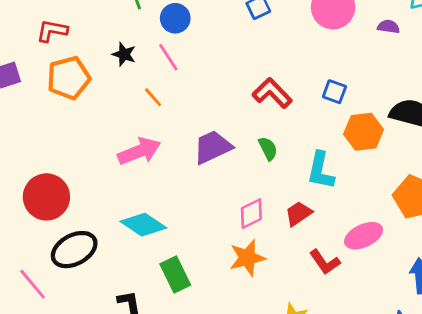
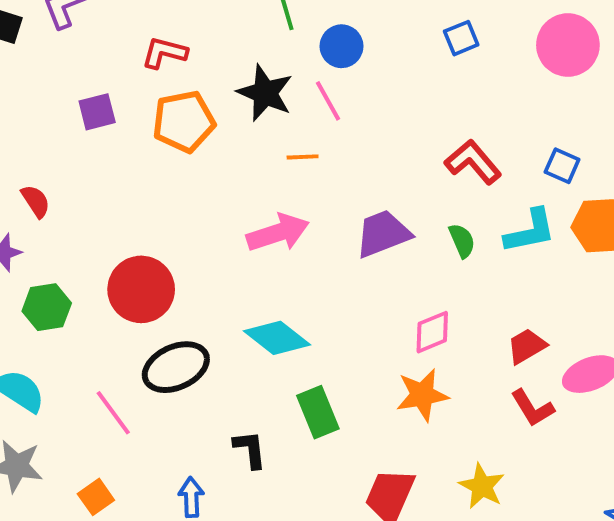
black star: (124, 54) -> (265, 93), size x1.6
orange line: (153, 97) -> (303, 157), turned -55
cyan L-shape: (321, 171) -> (530, 231), moved, turned -117
red trapezoid: (298, 214) -> (527, 346), moved

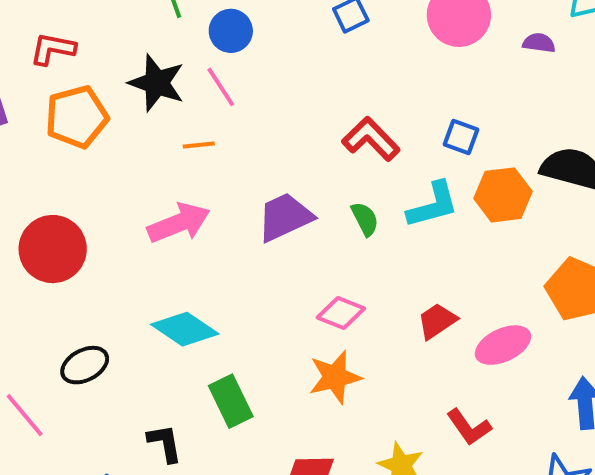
red circle: (141, 289) -> (53, 249), moved
pink diamond: (432, 332) -> (341, 313), turned 48
black ellipse: (176, 367) -> (85, 365), size x0.7
red L-shape: (533, 408) -> (469, 427), moved

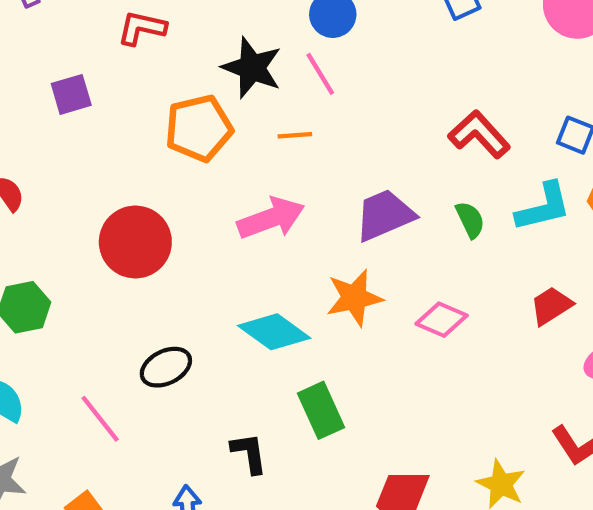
orange pentagon: (77, 117) -> (199, 128), moved
red trapezoid: (437, 321) -> (551, 306), moved
orange star: (335, 377) -> (354, 298), moved

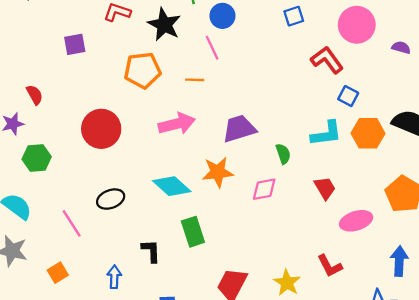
black star: (252, 68) -> (164, 25), moved
red L-shape: (479, 134) -> (327, 60), moved
green semicircle: (470, 220) -> (283, 154), moved
red trapezoid: (551, 306) -> (325, 188), turned 85
pink diamond: (442, 320) -> (264, 189), turned -40

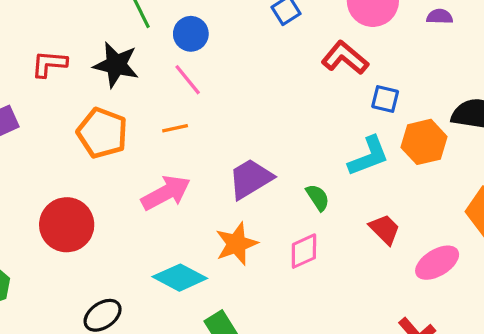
orange pentagon: (143, 70) -> (102, 133), turned -30

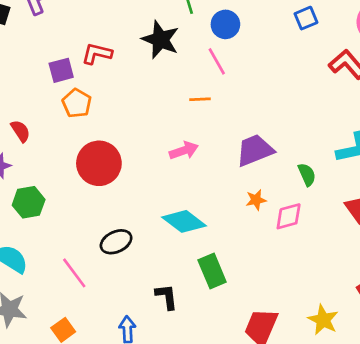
red L-shape: (49, 64) -> (97, 54), moved
orange pentagon: (102, 133) -> (77, 103), moved, size x0.7
pink arrow: (166, 193) -> (184, 151), size x0.7
orange star: (236, 244) -> (256, 200), moved, size x0.6

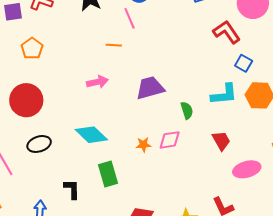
orange pentagon: (77, 103) -> (32, 48), moved
red circle: (99, 163) -> (26, 100), moved
orange star: (256, 200) -> (143, 145), moved

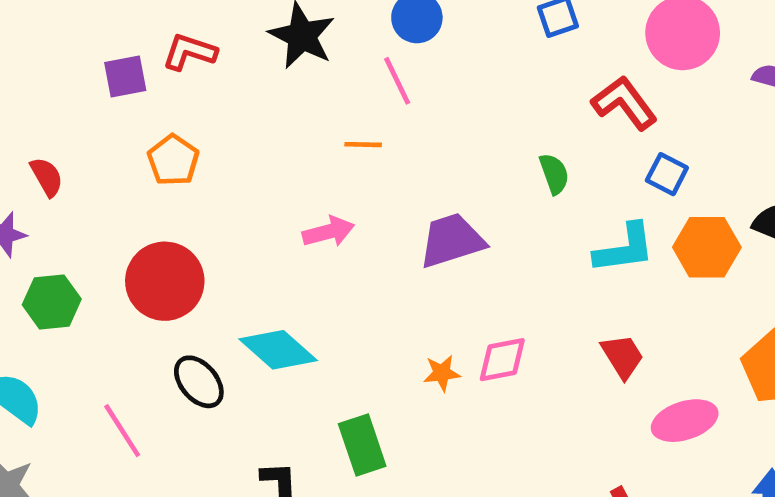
green semicircle: (187, 110) -> (554, 174), moved
cyan diamond: (91, 135) -> (278, 350), moved
black ellipse: (39, 144) -> (199, 382), turned 70

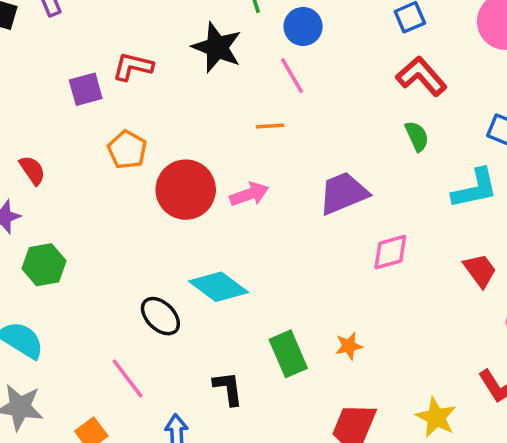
red L-shape: (624, 103) -> (421, 76), moved
red circle: (165, 281) -> (186, 190), moved
pink diamond: (502, 360) -> (390, 252), moved
orange star: (442, 373) -> (349, 346), moved
pink line: (122, 431) -> (127, 378), moved

